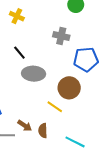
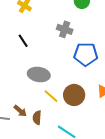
gray ellipse: (34, 74) -> (39, 74), moved
brown circle: (69, 88) -> (74, 95), moved

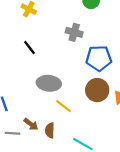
brown circle: (74, 95) -> (97, 90), moved

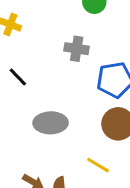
yellow line: (64, 106) -> (98, 165), moved

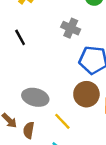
gray ellipse: (51, 123) -> (35, 97), moved

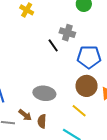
black line: (20, 37) -> (53, 45), moved
yellow line: (62, 121) -> (79, 111), moved

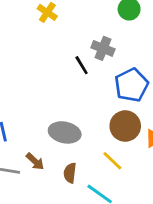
blue pentagon: (89, 57) -> (131, 85), turned -30
brown semicircle: (42, 121) -> (70, 173), moved

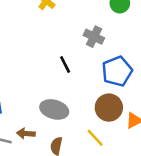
black line: (82, 65) -> (65, 65), moved
brown arrow: (35, 161) -> (26, 134), turned 138

